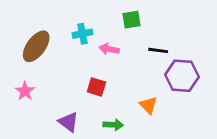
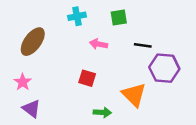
cyan cross: (82, 34) -> (77, 16), moved
orange triangle: (148, 105) -> (134, 95), size x1.5
purple triangle: (68, 122) -> (31, 109), moved

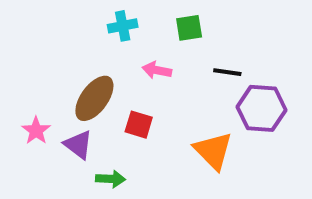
brown ellipse: (33, 42) -> (94, 98), moved
purple triangle: (31, 109) -> (78, 145), moved
green arrow: (102, 112) -> (111, 179), moved

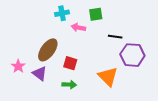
pink arrow: (157, 70) -> (78, 27), moved
green arrow: (111, 179) -> (69, 85), moved

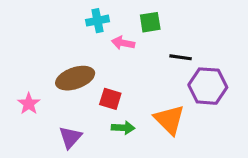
brown ellipse: (48, 50) -> (75, 78), turned 35
purple triangle: (40, 73) -> (70, 137), moved, turned 35
green arrow: (69, 85) -> (123, 128), moved

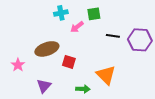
pink arrow: (123, 43) -> (77, 27), turned -48
purple hexagon: (208, 86) -> (140, 40), moved
green arrow: (123, 128) -> (83, 89), moved

